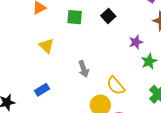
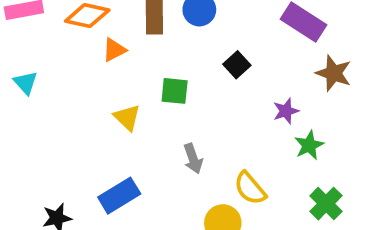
green square: (75, 17) -> (175, 91), moved
blue rectangle: (42, 90) -> (119, 196), size x1.5

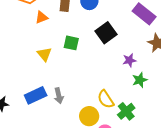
black square: (237, 65) -> (106, 33), size x1.5
gray arrow: (193, 159) -> (59, 96), moved
green cross: (326, 204) -> (126, 111), moved

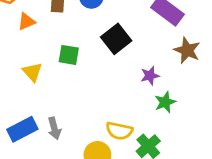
yellow semicircle: (106, 99) -> (119, 131), turned -42

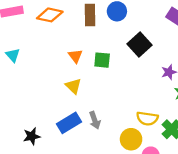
orange triangle: (26, 21) -> (75, 56), moved, turned -40
yellow triangle: (32, 72) -> (73, 86), moved

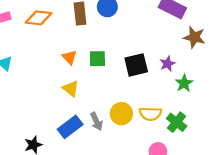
black square: (139, 44) -> (136, 65), moved, turned 35
yellow circle: (131, 139) -> (121, 114), moved

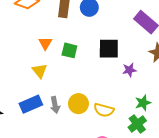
black square: (136, 65) -> (109, 49), moved
green star: (184, 83) -> (143, 103), moved
green cross: (177, 122) -> (137, 124), moved

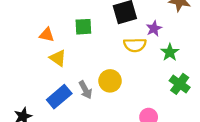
orange triangle: (45, 43) -> (47, 35), moved, turned -32
green star: (143, 103) -> (170, 52), moved
yellow semicircle: (104, 110) -> (135, 45), moved

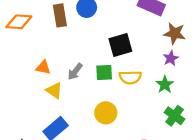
green square: (83, 27) -> (104, 72), moved
purple star: (154, 28) -> (171, 58), moved
gray arrow: (85, 90) -> (75, 72), moved, turned 66

